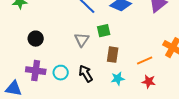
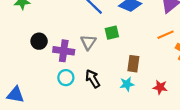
brown rectangle: (113, 55) -> (133, 64), moved
orange line: (145, 61) -> (166, 35), moved
purple cross: (36, 71) -> (64, 51), moved

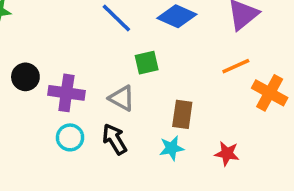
gray triangle: (88, 42) -> (122, 98), moved, turned -35

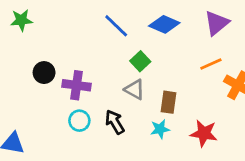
green square: (147, 63) -> (140, 61), turned -30
gray triangle: (122, 98) -> (135, 89), moved
red star: (227, 153) -> (204, 133), size x1.4

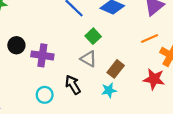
brown rectangle: (169, 102) -> (116, 69), turned 30
cyan circle: (79, 121) -> (45, 95), moved
red star: (204, 133) -> (154, 79), moved

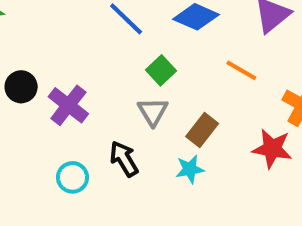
orange line: (149, 38) -> (241, 70), moved, turned 54
purple cross: (42, 55) -> (68, 105), turned 30
gray triangle: (89, 59) -> (153, 112), turned 30

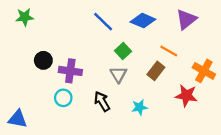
purple cross: (68, 105) -> (70, 71), turned -30
brown rectangle: (202, 130) -> (156, 71), moved
cyan circle: (73, 177) -> (63, 98), moved

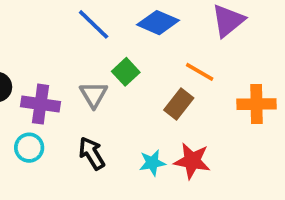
orange cross: (204, 71) -> (257, 104), turned -30
gray triangle: (118, 74) -> (94, 95), moved
red star: (186, 96) -> (192, 161), moved

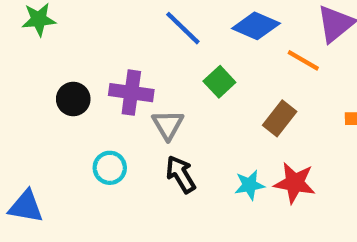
orange line: (200, 72) -> (303, 60), moved
gray triangle: (94, 95) -> (168, 125), moved
purple cross: (41, 104) -> (131, 93), moved

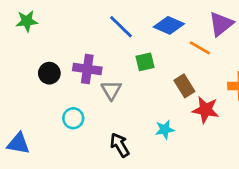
green square: (219, 82) -> (145, 62), turned 30
brown rectangle: (280, 118) -> (184, 86), turned -70
black arrow: (181, 174) -> (120, 145), moved
red star: (295, 183) -> (206, 110), moved

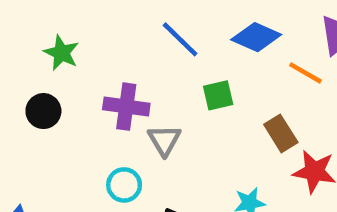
green star: (27, 21) -> (61, 53), moved, turned 30
black circle: (49, 73) -> (43, 111), moved
cyan circle: (73, 118) -> (124, 185), moved

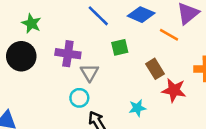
black circle: (43, 111) -> (21, 56), size x1.5
cyan circle: (124, 185) -> (79, 98), moved

